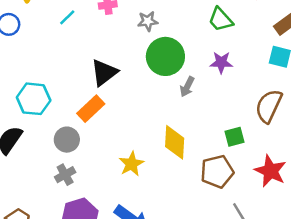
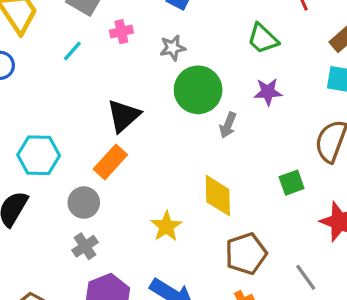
brown pentagon: (217, 172) -> (246, 254), moved

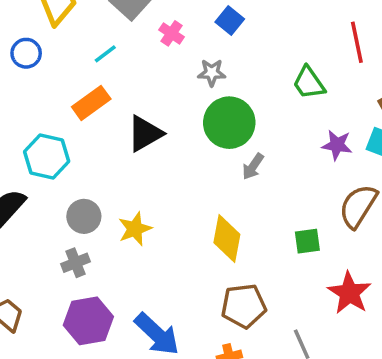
pink cross: (121, 32) -> (172, 33), moved, turned 35
purple star: (268, 92) -> (337, 145), moved
orange rectangle: (110, 162) -> (91, 103), moved
yellow star: (166, 226) -> (135, 229), moved

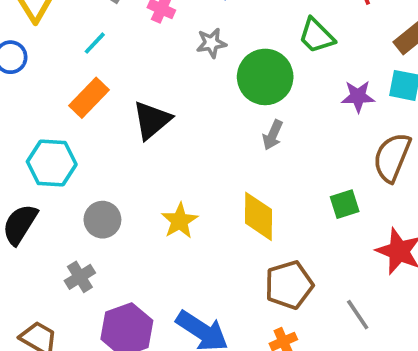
green circle: (229, 123) -> (265, 77), moved
yellow star: (135, 229) -> (180, 221), moved
gray cross: (76, 263) -> (80, 277), moved

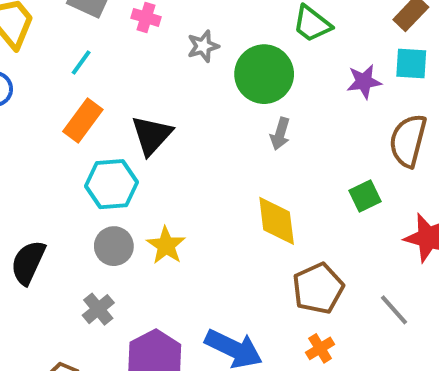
cyan hexagon: (52, 163) -> (112, 184), moved
yellow star: (180, 221) -> (166, 245), moved

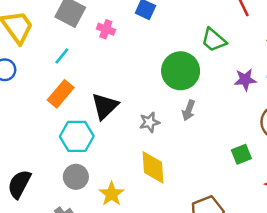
gray star: (203, 46) -> (150, 122), moved
yellow diamond: (277, 221) -> (153, 167), moved
yellow star: (166, 245) -> (112, 194), moved

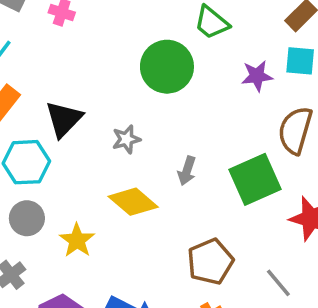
gray arrow: (189, 110) -> (187, 171), moved
green square: (241, 154) -> (255, 179), size x1.8
yellow diamond: (153, 167) -> (133, 202), turned -44

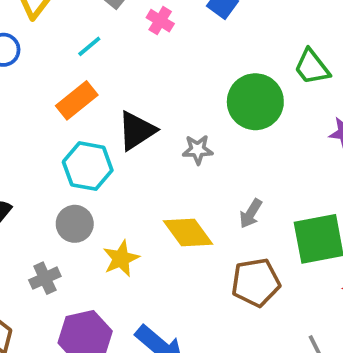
gray star: (126, 139) -> (198, 150), moved
brown pentagon: (210, 262) -> (256, 282), moved

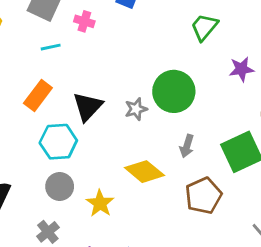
cyan line: (89, 46) -> (51, 47), moved, turned 42
green trapezoid: (312, 67) -> (204, 27), turned 92
green circle: (255, 102) -> (174, 91), moved

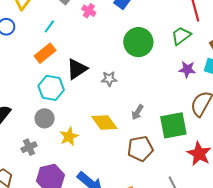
green trapezoid: (204, 27) -> (181, 36), moved
cyan line: (51, 47) -> (49, 26), moved, turned -56
green circle: (174, 91) -> (138, 42), moved

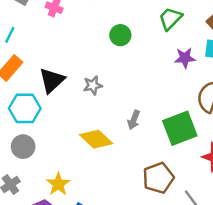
green circle: (138, 42) -> (120, 35), size x0.6
yellow star: (69, 137) -> (58, 184), moved
brown pentagon: (140, 149) -> (158, 178), moved

